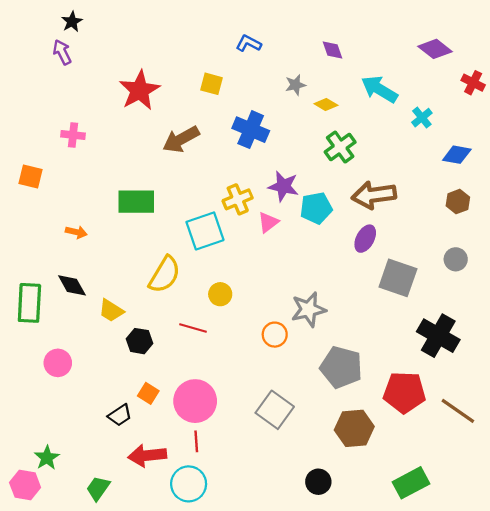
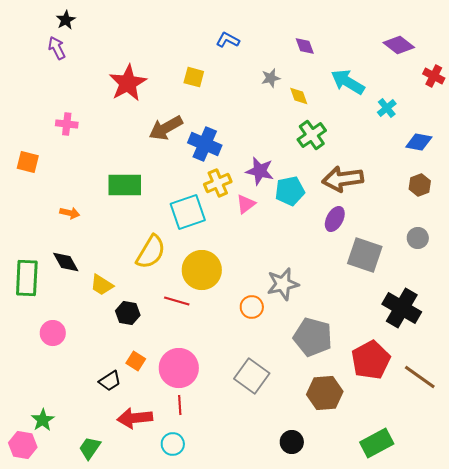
yellow diamond: (326, 105) -> (299, 96), turned 40
blue cross: (251, 130) -> (205, 144), moved
yellow circle: (220, 294) -> (202, 270), size x1.8
red pentagon: (404, 392) -> (371, 360), turned -30
cyan circle: (189, 484) -> (173, 444), size x0.7

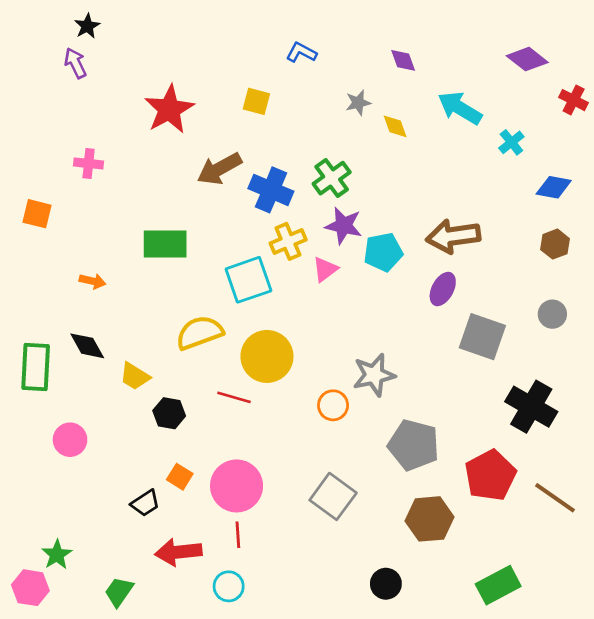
green cross: (312, 135) -> (332, 178), moved
yellow semicircle: (151, 252) -> (200, 333), turned -141

